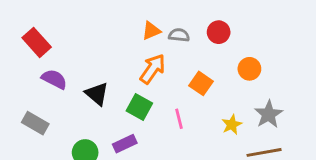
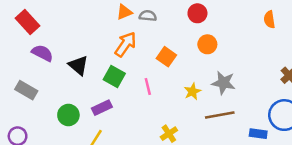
red circle: (219, 32) -> (197, 13), moved
gray star: (268, 114) -> (223, 83), turned -30

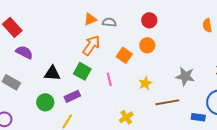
orange circle: (207, 44) -> (147, 45), moved
black triangle: (78, 65) -> (52, 73), moved, turned -36
gray star: (223, 83) -> (185, 76), moved

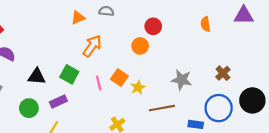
red circle: (149, 20) -> (153, 26), moved
gray semicircle: (109, 22) -> (106, 11), moved
orange arrow: (91, 45) -> (92, 46), moved
orange square: (124, 55) -> (119, 78), moved

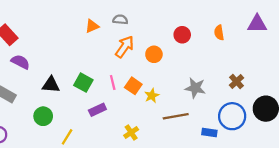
red circle: (153, 26) -> (182, 35), moved
orange arrow: (92, 46) -> (125, 47), moved
pink line: (99, 83) -> (113, 83), moved
purple rectangle: (58, 102) -> (97, 110), moved

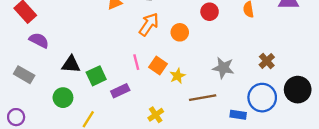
green square: (83, 83) -> (96, 76), moved, turned 36

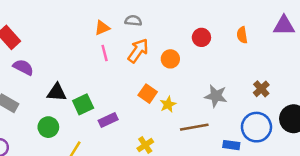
pink line: (136, 62) -> (105, 53), moved

